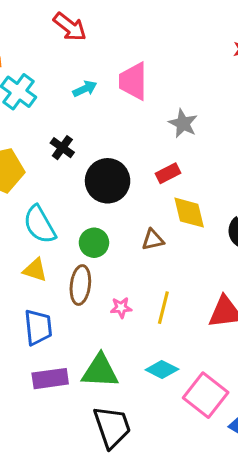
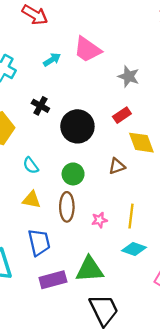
pink trapezoid: (133, 81) -> (87, 49), turned -48
cyan semicircle: (40, 225) -> (31, 165), size x0.6
cyan diamond: (162, 370) -> (134, 249), moved

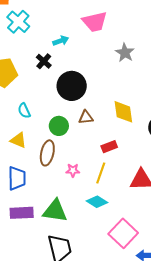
pink trapezoid: (87, 49) -> (95, 22), turned -60
cyan arrow: (52, 60) -> (61, 41), moved
red rectangle: (122, 115) -> (109, 147), moved
brown triangle: (117, 166) -> (86, 117), moved

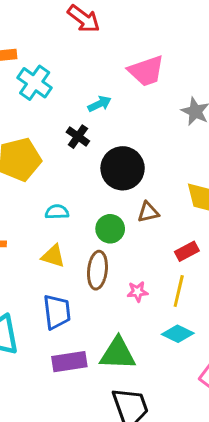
cyan semicircle: (24, 111) -> (57, 212), turned 119

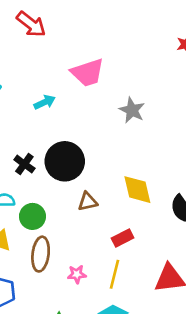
black cross: (78, 137) -> (24, 164), moved
green circle: (110, 229) -> (32, 216), moved

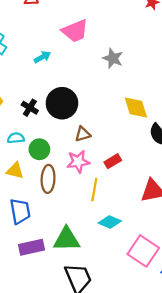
yellow diamond: (137, 190) -> (136, 108), moved
pink star: (77, 274) -> (78, 162), moved, size x1.5
yellow line: (114, 274) -> (94, 190), moved

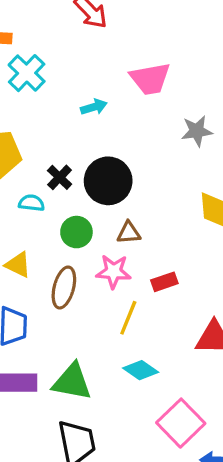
gray star: (113, 58) -> (197, 131), turned 30
cyan semicircle: (16, 138) -> (31, 203), moved
green circle: (39, 149) -> (76, 232), moved

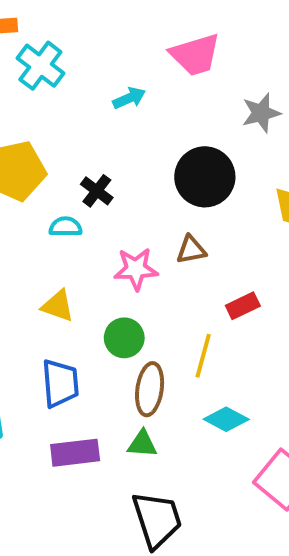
black circle: (108, 181) -> (205, 177), moved
green circle: (76, 232) -> (124, 338), moved
pink star: (114, 272) -> (136, 269), moved
brown ellipse: (64, 288) -> (150, 389), moved
green triangle: (72, 382) -> (142, 444), size x0.6

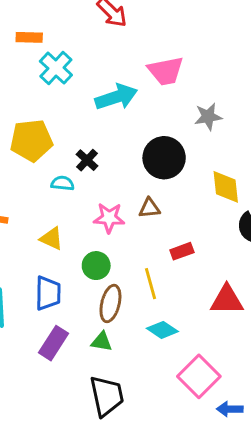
cyan arrow: (129, 98) -> (116, 97), size x1.8
yellow line: (203, 356) -> (151, 284), turned -36
purple rectangle: (75, 453) -> (54, 343), turned -56

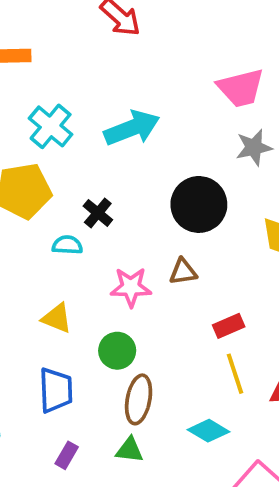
cyan cross: (56, 68) -> (51, 126), moved
pink trapezoid: (166, 71) -> (241, 88), moved
yellow line: (151, 284) -> (235, 374), moved
purple rectangle: (54, 343) -> (67, 455), size x0.6

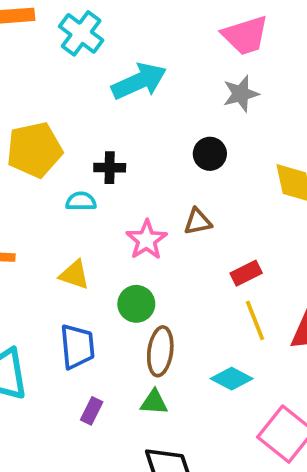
cyan cross: (51, 126) -> (81, 33), moved
gray star: (254, 147) -> (241, 94), moved
black circle: (199, 204) -> (210, 154), size x0.6
black cross: (98, 213) -> (110, 168), turned -36
pink star: (131, 287) -> (147, 240), turned -30

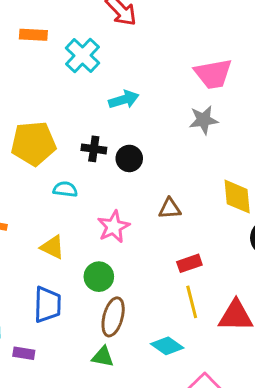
cyan arrow: (139, 81) -> (124, 100), size x0.7
black circle: (210, 154) -> (129, 158), moved
black cross: (110, 168) -> (94, 149), moved
brown triangle: (198, 222) -> (170, 209), moved
purple rectangle: (92, 411) -> (24, 353), moved, turned 65

